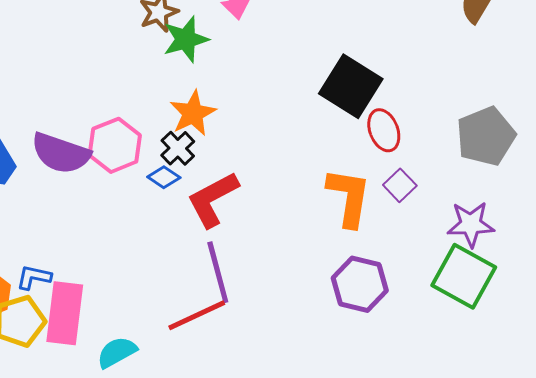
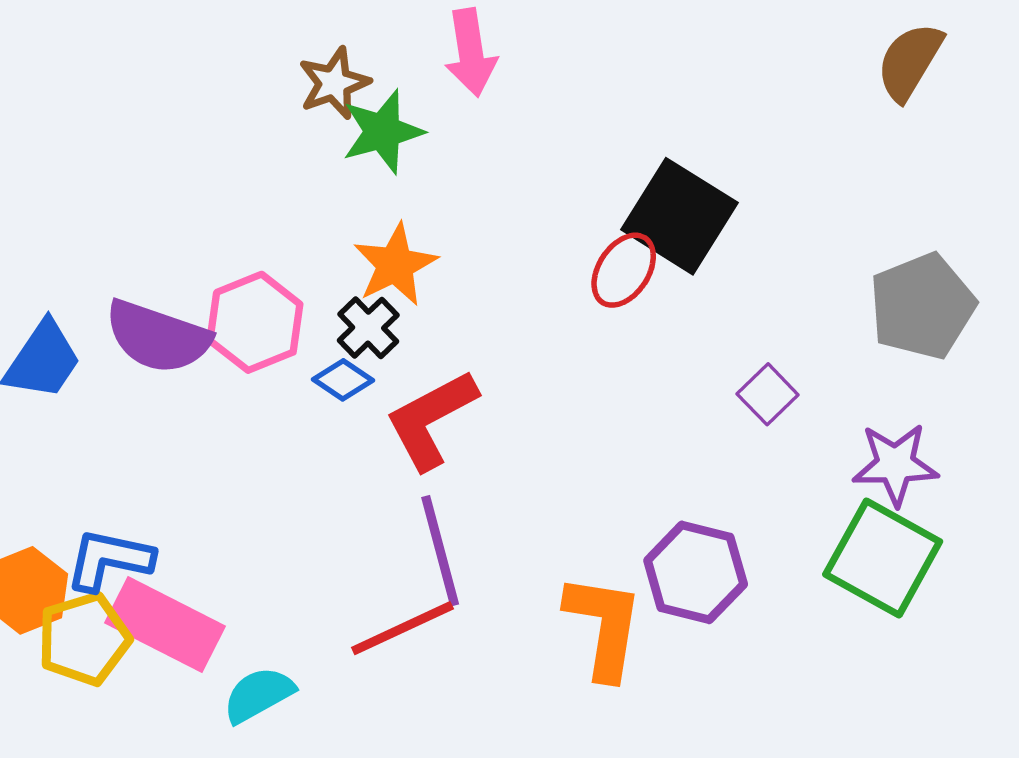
red ellipse: (384, 130) -> (624, 270), moved, turned 54
orange L-shape: (349, 197) -> (604, 626), moved
blue L-shape: (34, 277) -> (109, 560), size x1.4
pink rectangle: (65, 313) -> (165, 625), turned -70

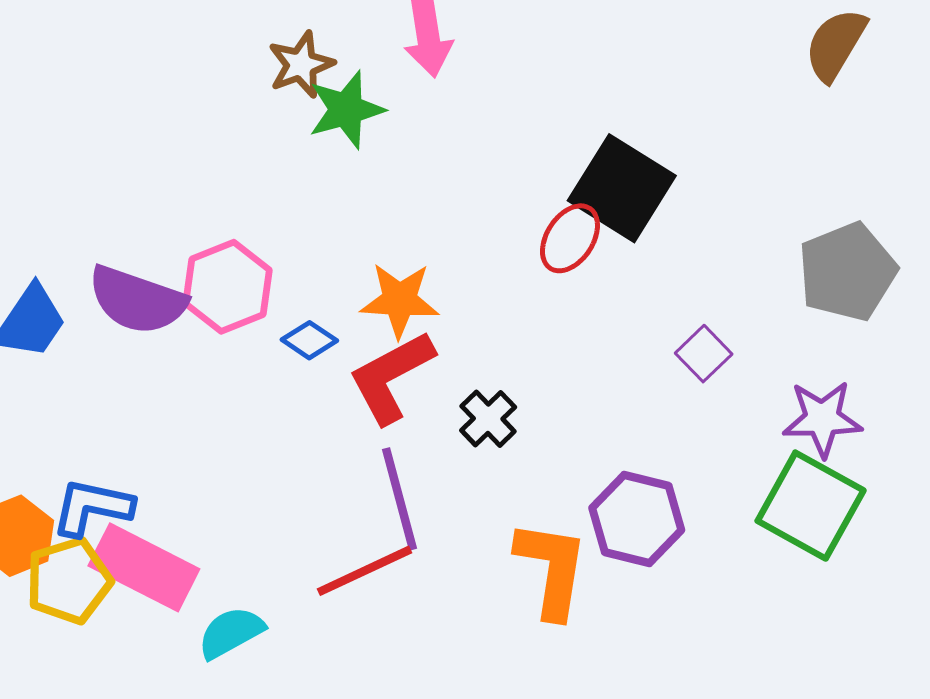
orange star: (395, 265) -> (400, 300), moved, turned 30
black cross: (368, 328) -> (488, 419), moved

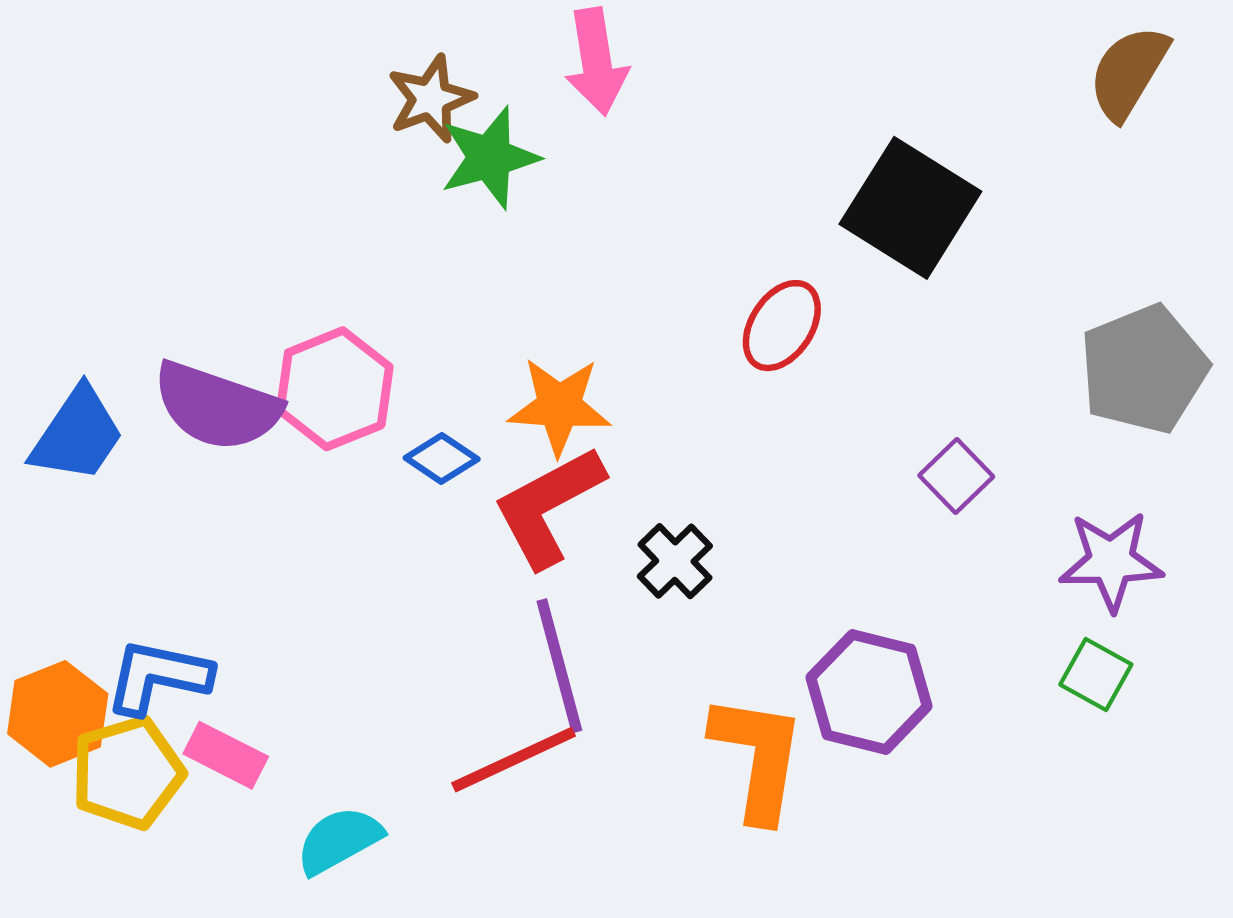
black square: (622, 188) -> (910, 208), moved
green square: (811, 506) -> (1096, 675), size x0.5
pink rectangle: (144, 567) -> (226, 755), size x0.6

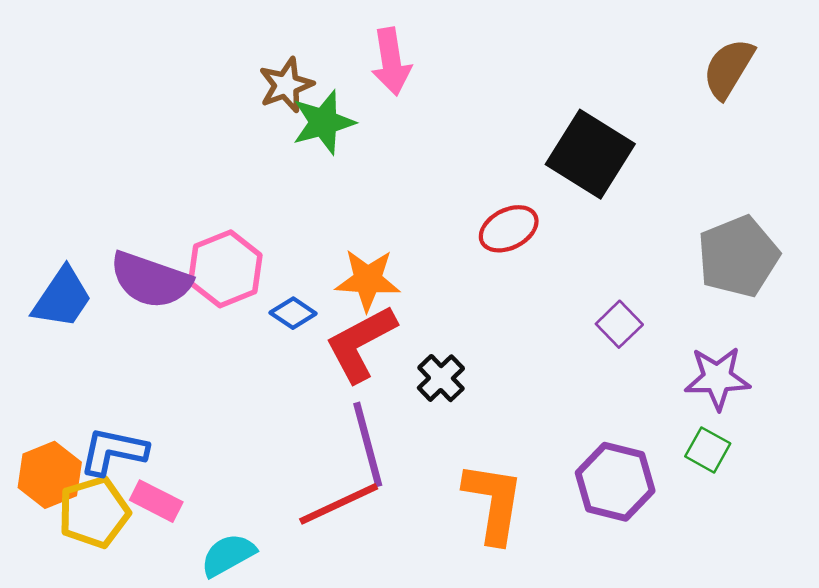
red ellipse: (782, 326) -> (509, 229), turned 30
purple hexagon: (869, 692) -> (615, 482), moved

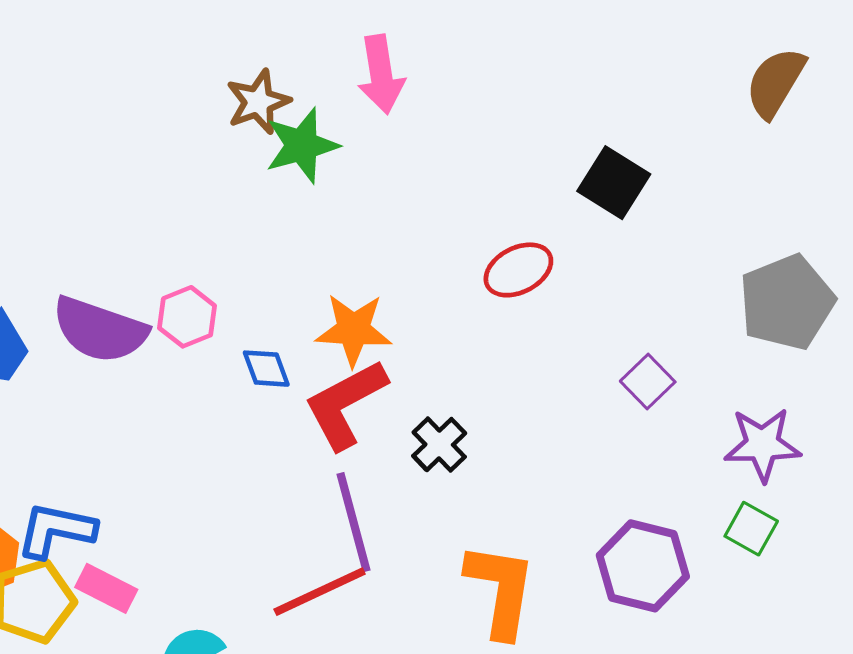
black square: (590, 154) -> (614, 183), size x0.7
pink hexagon: (225, 269) -> (187, 317), size x0.7
blue diamond: (293, 313) -> (266, 369), turned 36

